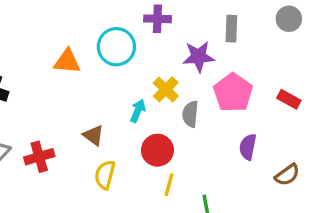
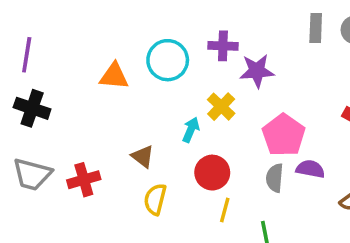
purple cross: (157, 19) -> (223, 46), moved
gray rectangle: (231, 29) -> (316, 28), moved
pink pentagon: (233, 93) -> (284, 135), moved
gray semicircle: (190, 114) -> (275, 178), moved
purple semicircle: (248, 147) -> (310, 169), turned 90

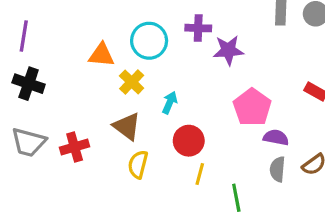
yellow cross: (221, 107) -> (132, 82), moved
brown triangle: (143, 156) -> (127, 126), size x1.4
gray semicircle: (275, 178) -> (278, 169), moved

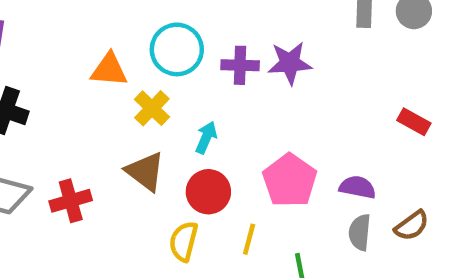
purple cross: (198, 28) -> (240, 65), moved
pink pentagon: (252, 107) -> (290, 180), moved
red circle: (189, 141) -> (208, 192), moved
yellow semicircle: (138, 164) -> (184, 241), moved

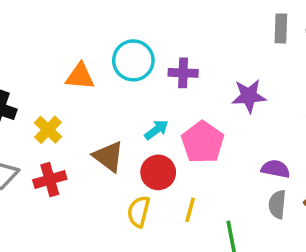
purple star: (290, 63) -> (249, 96), moved
yellow cross: (152, 108) -> (48, 130), moved
cyan arrow: (206, 138) -> (156, 130), turned 30
pink pentagon: (290, 180) -> (203, 142), moved

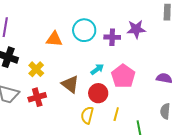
purple star: (249, 96) -> (136, 29), moved
purple semicircle: (276, 169) -> (164, 78), moved

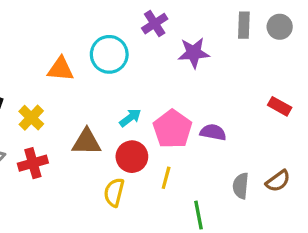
purple cross: (112, 37) -> (155, 24), moved, turned -35
purple semicircle: (164, 78) -> (213, 132), moved
brown triangle: (70, 84) -> (86, 142), turned -36
yellow line: (116, 114) -> (166, 178), moved

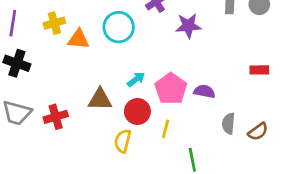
red rectangle: (280, 106) -> (259, 70), turned -30
yellow cross: (31, 118) -> (54, 23), moved, turned 30
gray semicircle: (241, 186) -> (228, 124), moved

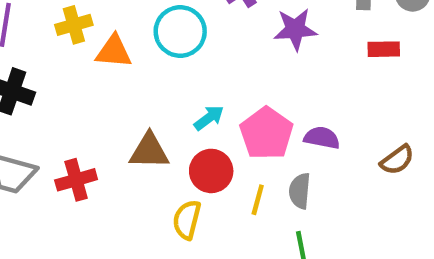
red rectangle: (259, 70) -> (384, 49), moved
gray semicircle: (228, 124) -> (300, 191), moved
brown semicircle: (258, 132) -> (397, 160), moved

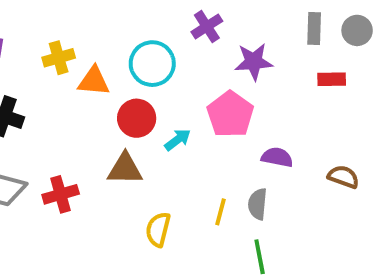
pink pentagon: (267, 133) -> (230, 114), moved
brown semicircle: (397, 160) -> (343, 177), turned -124
red circle: (211, 171) -> (137, 118), moved

